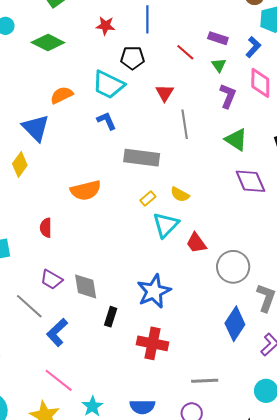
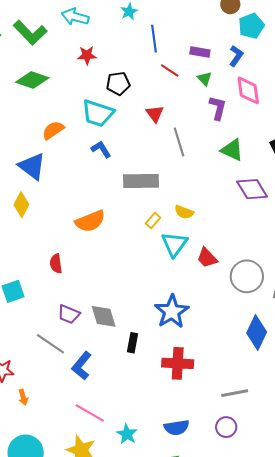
blue line: (147, 19) -> (154, 39), moved

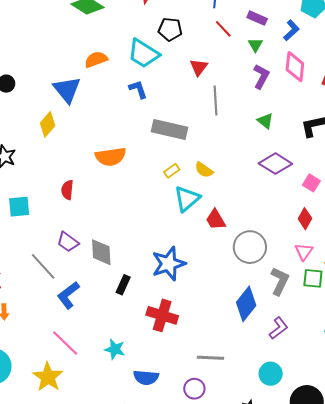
green triangle: (232, 150) -> (265, 121), size x0.7
purple diamond: (252, 189) -> (275, 164), turned -40
cyan star: (127, 434) -> (115, 349), moved, turned -30

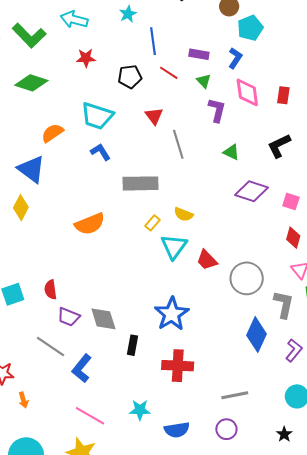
black pentagon: (170, 29) -> (130, 77), moved
red semicircle: (67, 190) -> (51, 290), moved

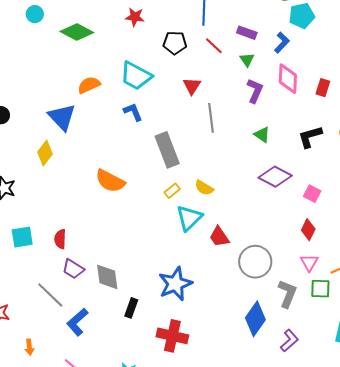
gray rectangle: (141, 183) -> (167, 150), turned 60
orange semicircle: (90, 224) -> (110, 181), turned 40
orange arrow: (23, 400) -> (29, 347), moved

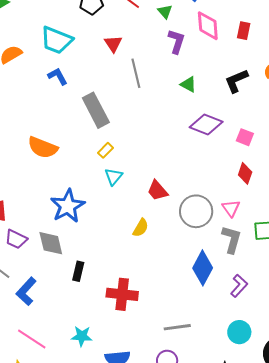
yellow semicircle: (204, 188) -> (141, 228), moved, turned -84
cyan triangle: (189, 218) -> (114, 177), moved, size x0.7
pink triangle: (309, 263) -> (231, 208), moved
blue star: (175, 284) -> (68, 206), moved

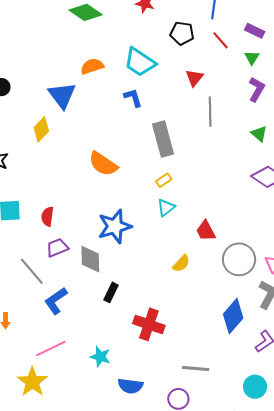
purple trapezoid: (16, 239) -> (57, 248), turned 120
pink line: (32, 339) -> (51, 349), turned -72

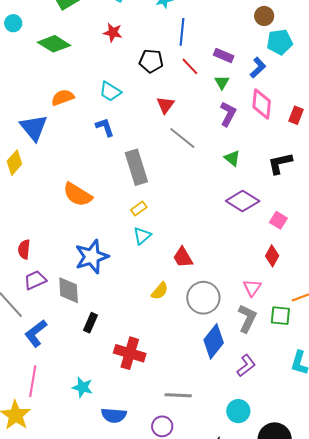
cyan trapezoid: (140, 62) -> (110, 91), size x0.7
gray line: (210, 112) -> (182, 138), turned -48
gray circle: (239, 259) -> (203, 298), moved
pink line: (51, 349) -> (33, 381), turned -52

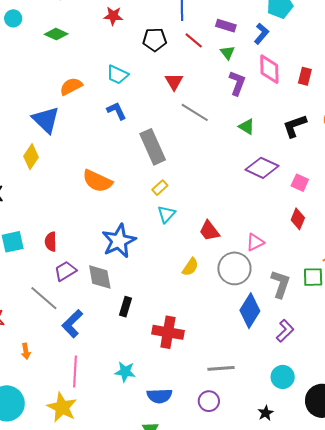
green diamond: (54, 44) -> (56, 34), size x0.7
pink triangle: (252, 288) -> (255, 242), moved, turned 36

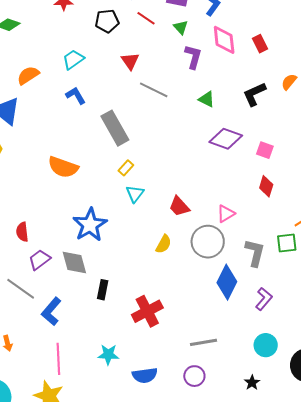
cyan trapezoid: (117, 75) -> (73, 59), turned 125
red rectangle: (305, 76) -> (260, 44), turned -36
red cross: (168, 332) -> (147, 311), turned -32

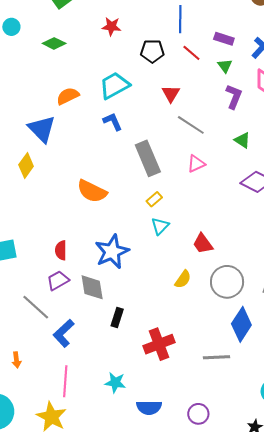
cyan trapezoid: (73, 59) -> (114, 85), size x1.4
pink triangle: (226, 214) -> (196, 164), moved
red semicircle: (22, 232) -> (61, 250), moved
gray line: (204, 342) -> (216, 357), moved

